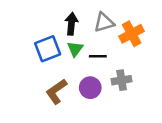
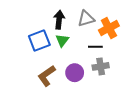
black line: (98, 56) -> (95, 47), moved

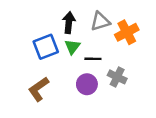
black line: (95, 47) -> (93, 59), moved
gray cross: (101, 66) -> (117, 77), turned 35
brown L-shape: (47, 76) -> (39, 89), moved

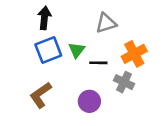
black arrow: (69, 23) -> (45, 18), moved
orange cross: (127, 32) -> (134, 54), moved
purple circle: (87, 84) -> (89, 101), moved

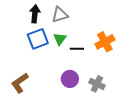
gray triangle: (106, 23) -> (60, 15), moved
gray cross: (124, 82) -> (97, 84), moved
brown L-shape: (41, 95) -> (20, 83), moved

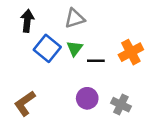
black arrow: (35, 14) -> (27, 21), moved
blue square: (38, 39) -> (47, 48), turned -30

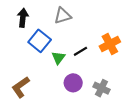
green triangle: (75, 48) -> (58, 58), moved
black line: (96, 61) -> (80, 51), turned -32

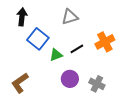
gray triangle: (63, 16) -> (70, 17), moved
green triangle: (58, 58) -> (56, 55), turned 32

